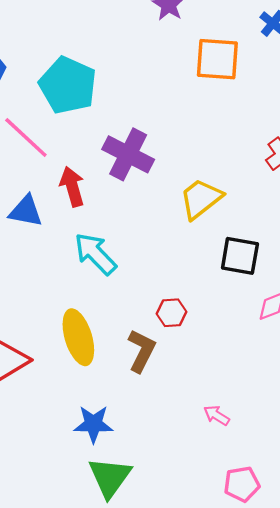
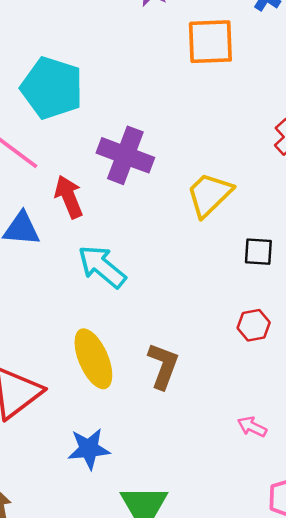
black square: (240, 256) -> (258, 252), size x0.7
red hexagon: (171, 313) -> (254, 325), moved
blue star: (93, 424) -> (89, 449), moved

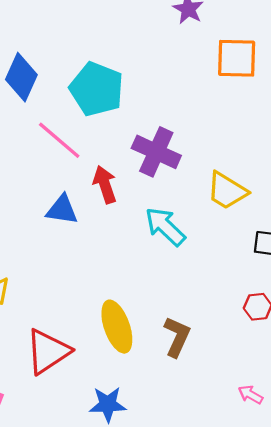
yellow trapezoid: (209, 195) -> (227, 191), turned -108
cyan arrow: (102, 267) -> (165, 227), moved

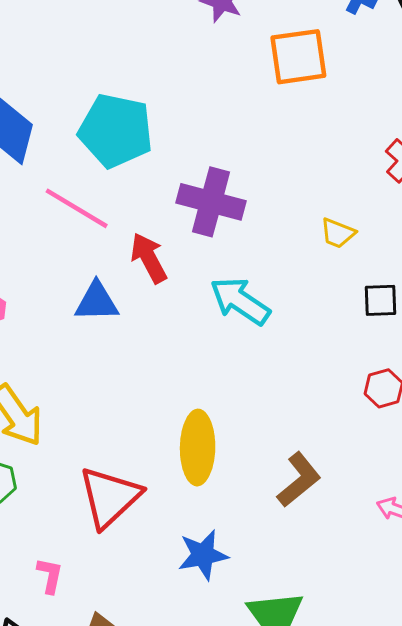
yellow trapezoid: (227, 191) -> (338, 233), moved, size x0.6
yellow ellipse: (117, 327) -> (198, 448), turned 30
brown L-shape: (177, 337) -> (299, 480), moved, turned 36

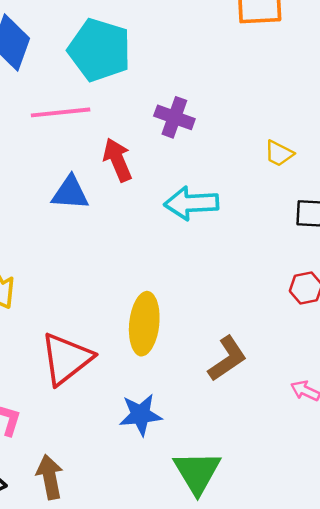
purple cross: (211, 202) -> (174, 117), size x0.7
pink line: (77, 208) -> (61, 112), turned -42
cyan arrow: (240, 301) -> (191, 203), turned -42

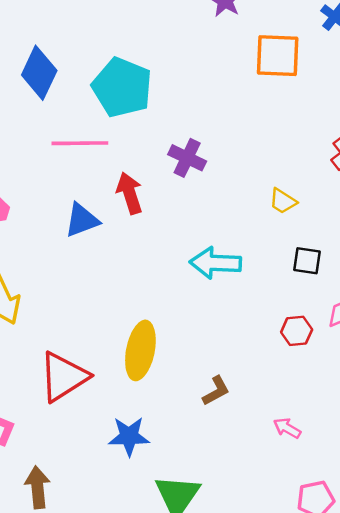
blue triangle: (70, 193) -> (82, 220), turned -30
cyan arrow: (191, 203) -> (215, 263), moved
brown L-shape: (227, 359) -> (216, 391), size x0.7

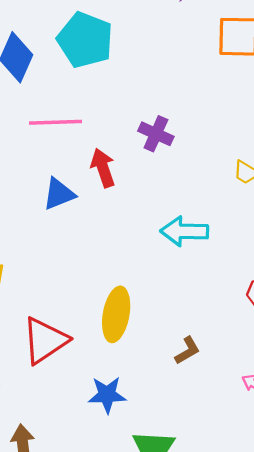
cyan pentagon: (122, 87) -> (85, 40), moved

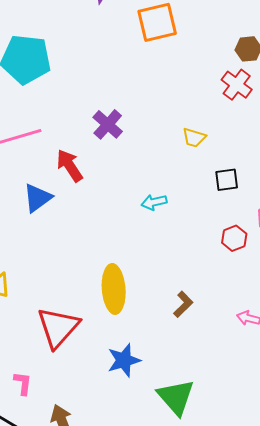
purple cross: (156, 134) -> (108, 124), turned 32
cyan arrow: (184, 231) -> (154, 202), size x0.6

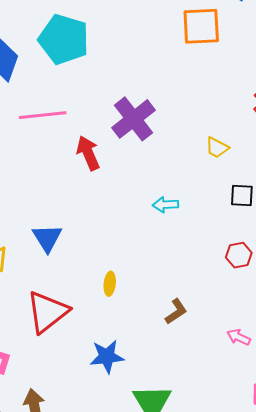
purple cross: (108, 124) -> (134, 119), size x1.4
blue triangle: (37, 198) -> (47, 238), moved, turned -36
yellow ellipse: (114, 289) -> (110, 284), size x0.5

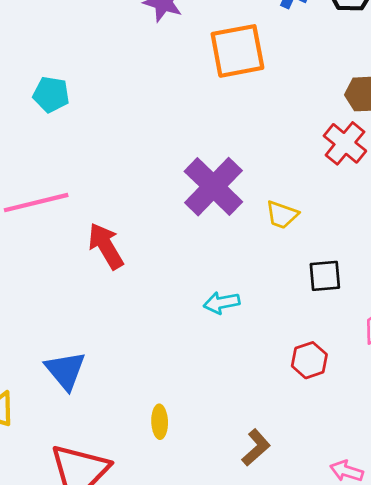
cyan pentagon: (64, 39) -> (51, 94), size x0.5
purple cross: (134, 119) -> (213, 187), moved
red hexagon: (239, 255) -> (309, 360), moved

